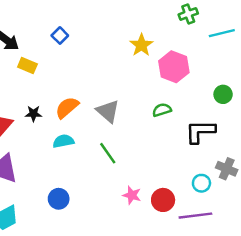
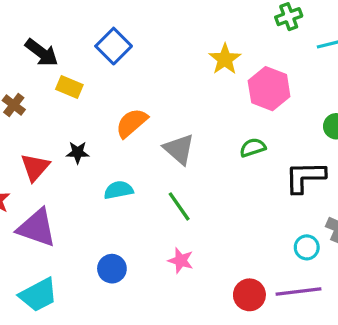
blue square: (60, 36) -> (114, 46), size x1.5
orange semicircle: (67, 108) -> (132, 123), moved
pink star: (132, 195) -> (181, 260), moved
red circle: (163, 200) -> (249, 295), moved

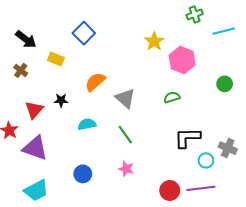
black arrow: (42, 53) -> (26, 39), moved
black L-shape: (305, 177) -> (187, 138), moved

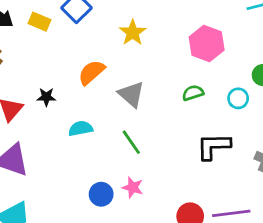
yellow star: (154, 41) -> (133, 33), moved
yellow rectangle: (56, 59) -> (39, 22), moved
cyan circle: (206, 160) -> (238, 98), moved
blue circle: (83, 174) -> (101, 194), moved

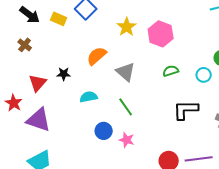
pink hexagon: (207, 44) -> (161, 34), moved
blue circle: (101, 194) -> (104, 131), moved

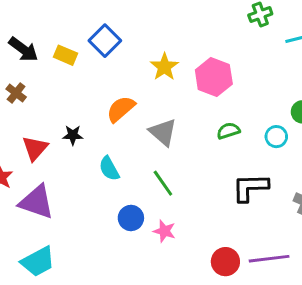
cyan semicircle: (89, 97) -> (109, 169), turned -108

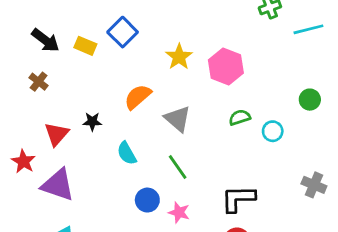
cyan circle: (276, 137) -> (273, 131), moved
black L-shape: (250, 187) -> (238, 199), moved

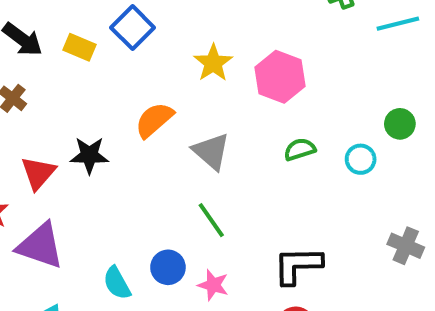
black star: (92, 122) -> (89, 155), size x1.4
cyan circle: (273, 131) -> (361, 159), moved
cyan semicircle: (127, 153) -> (117, 283), moved

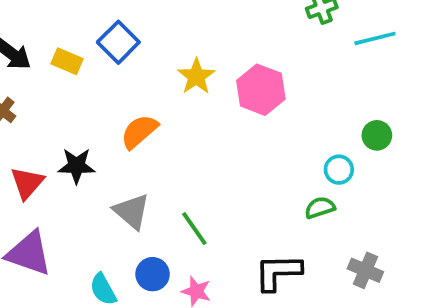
green semicircle: (300, 149) -> (320, 208), moved
gray triangle: (211, 151) -> (132, 211), moved
gray cross: (406, 246) -> (365, 270), moved

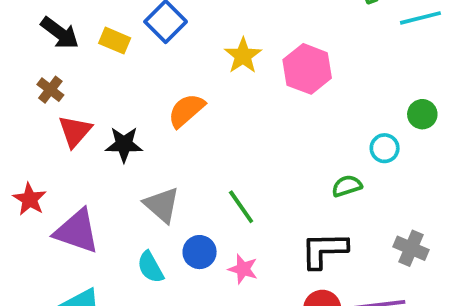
red triangle: (27, 183) -> (75, 131), moved
green semicircle: (320, 208) -> (347, 186), moved
gray triangle: (132, 211) -> (162, 205), moved

